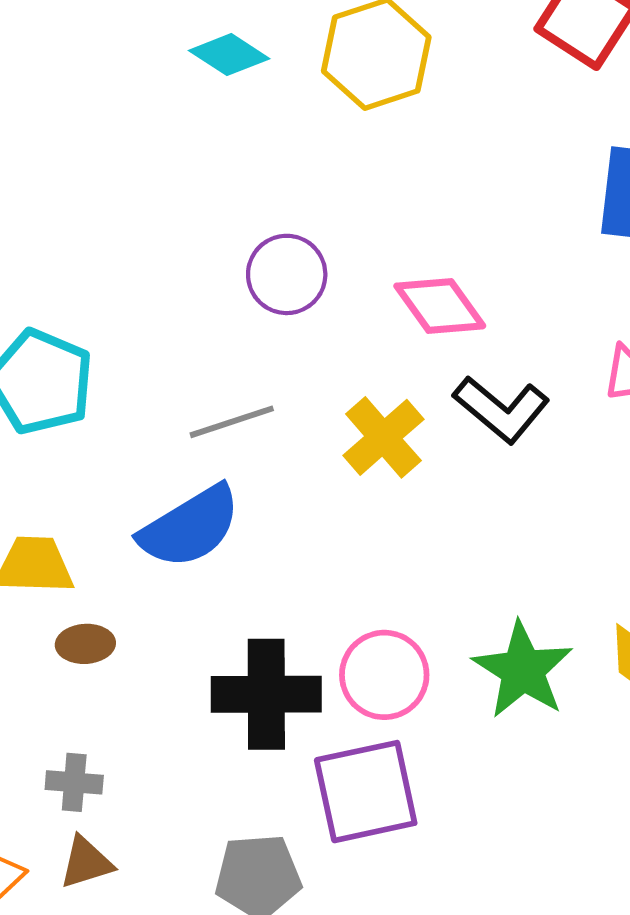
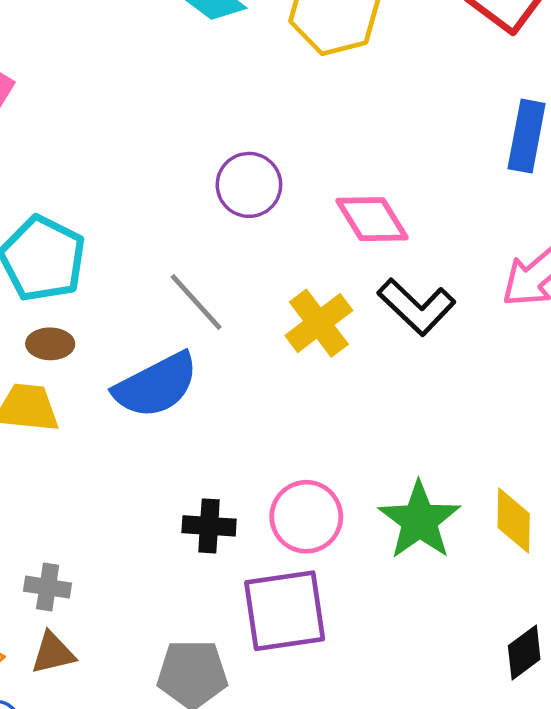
gray line: (232, 422) -> (196, 302), turned 62
brown ellipse: (85, 644) -> (50, 344), moved
black cross: (266, 694) -> (209, 526), size x0.6

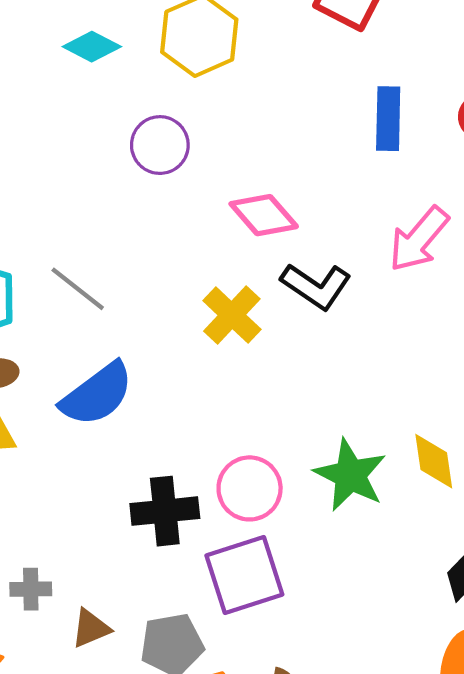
purple circle: (249, 185) -> (160, 145), moved
gray line: (196, 302) -> (78, 289), moved
black cross: (209, 526) -> (165, 511), size x1.4
brown triangle: (53, 653) -> (91, 628), moved

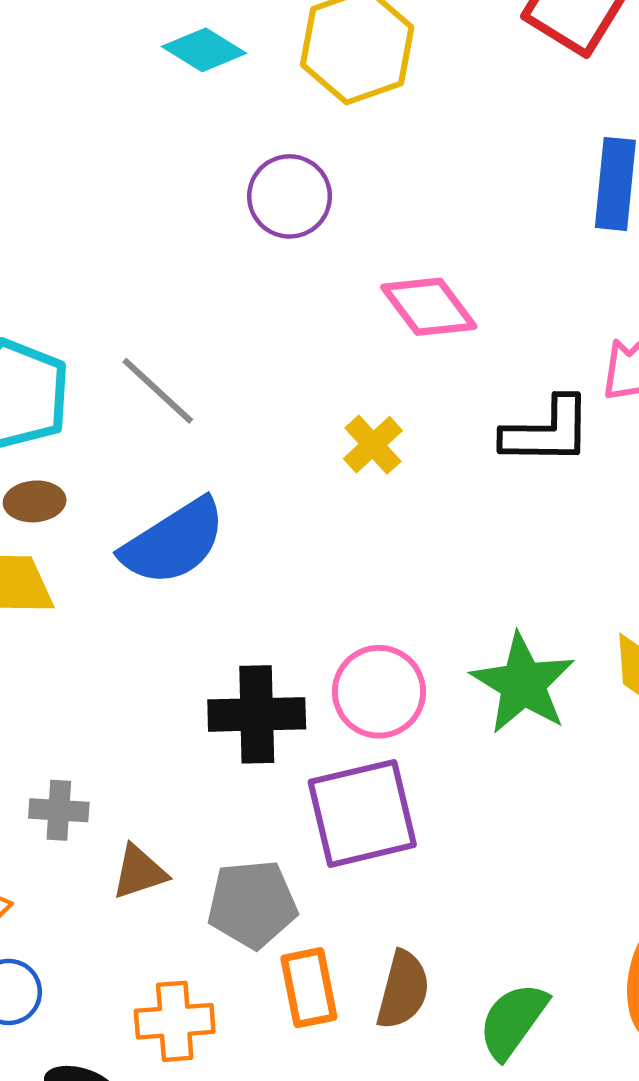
black L-shape: (316, 286) -> (547, 431), moved, turned -38
yellow cross: (232, 315) -> (373, 445), size x0.7

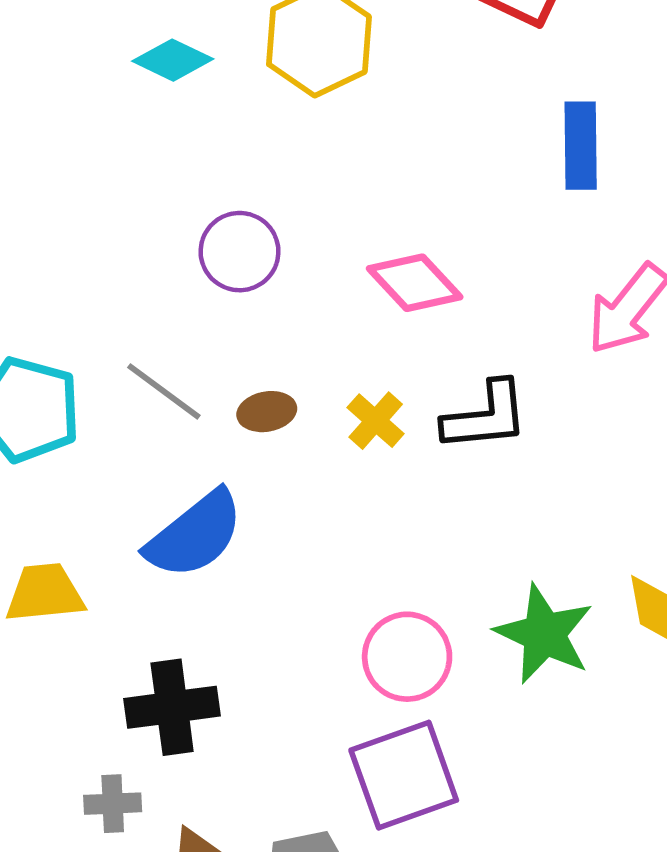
purple circle: (290, 196) -> (239, 252), moved
black L-shape: (547, 431) -> (486, 416), moved
brown ellipse: (35, 501) -> (267, 412), moved
black cross: (257, 714) -> (172, 707), moved

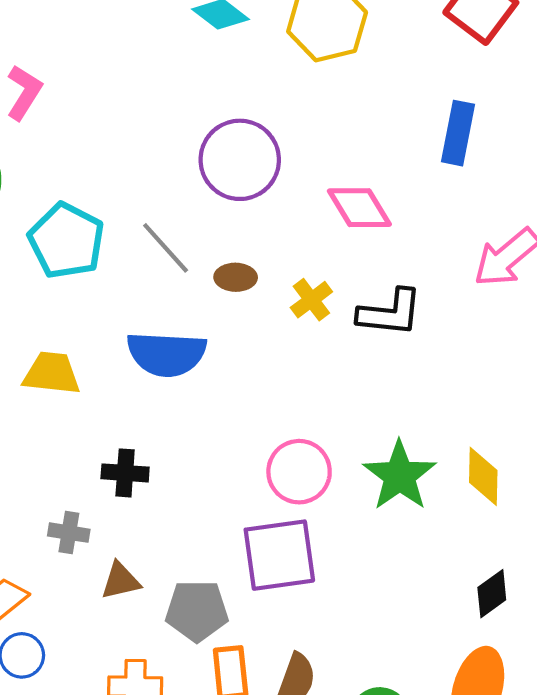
blue rectangle: (581, 146) -> (458, 133), moved
purple circle: (239, 252) -> (240, 160), size x1.4
blue semicircle: (195, 535) -> (166, 354), turned 30
black cross: (172, 707) -> (125, 473), size x0.7

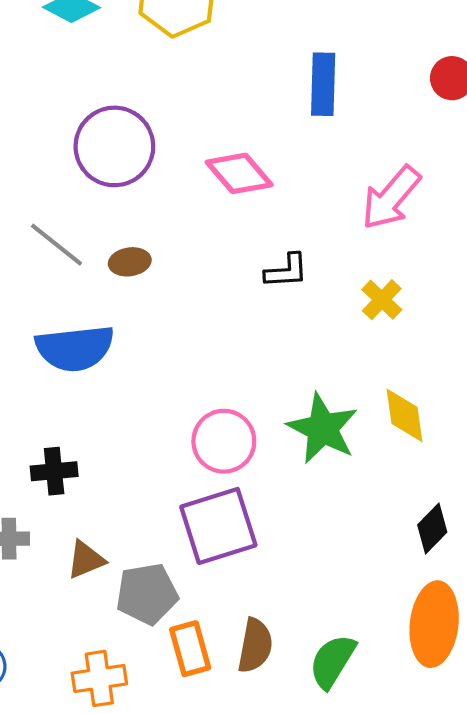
yellow cross: (311, 300) -> (382, 300), moved
black L-shape: (390, 313) -> (286, 271), size x0.7
brown triangle: (121, 581) -> (86, 560), moved

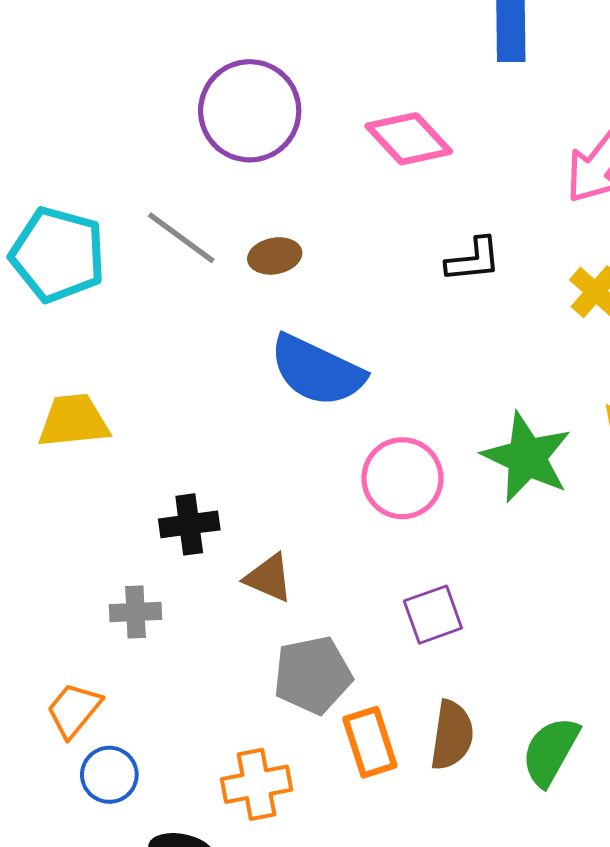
blue semicircle: (75, 348) -> (317, 371), moved, turned 34
purple square: (218, 526) -> (433, 615), moved, size x0.6
brown triangle: (86, 560) -> (269, 578), moved, turned 48

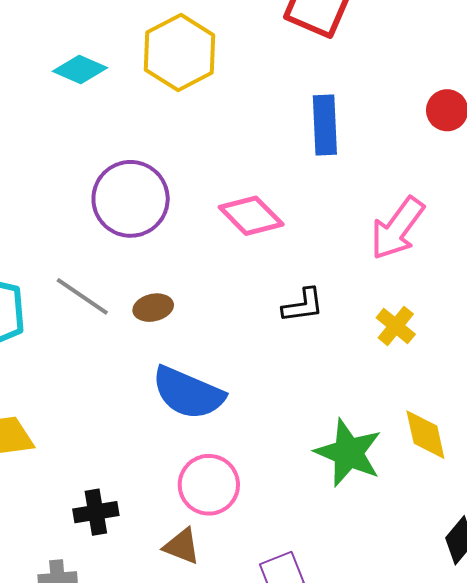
pink circle: (402, 478) -> (209, 485), moved
brown triangle: (269, 578) -> (182, 546), moved

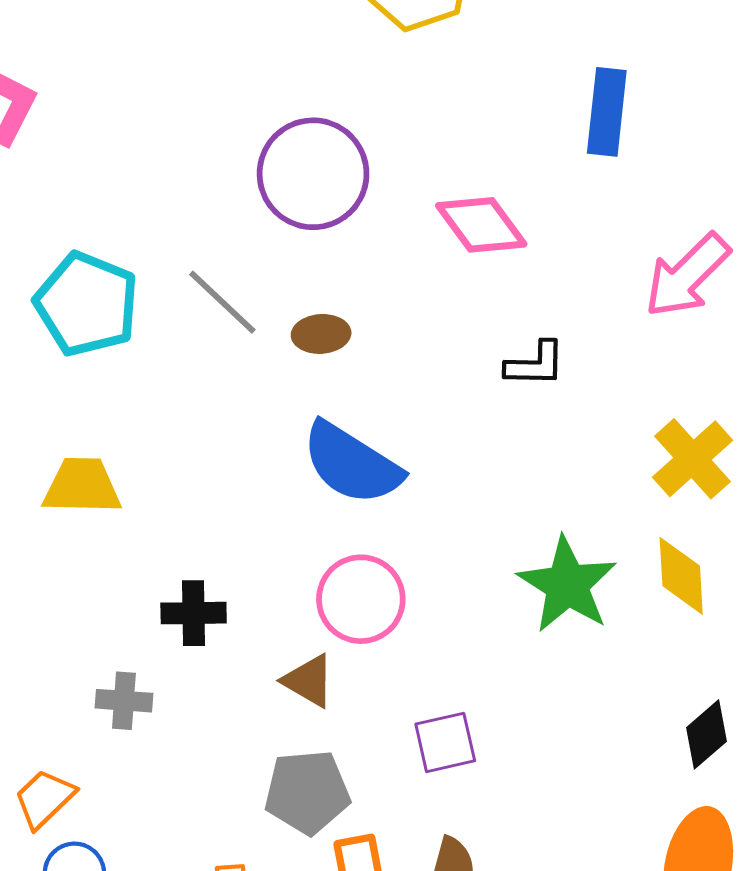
yellow cross: (396, 326) -> (693, 459), moved, size x1.4

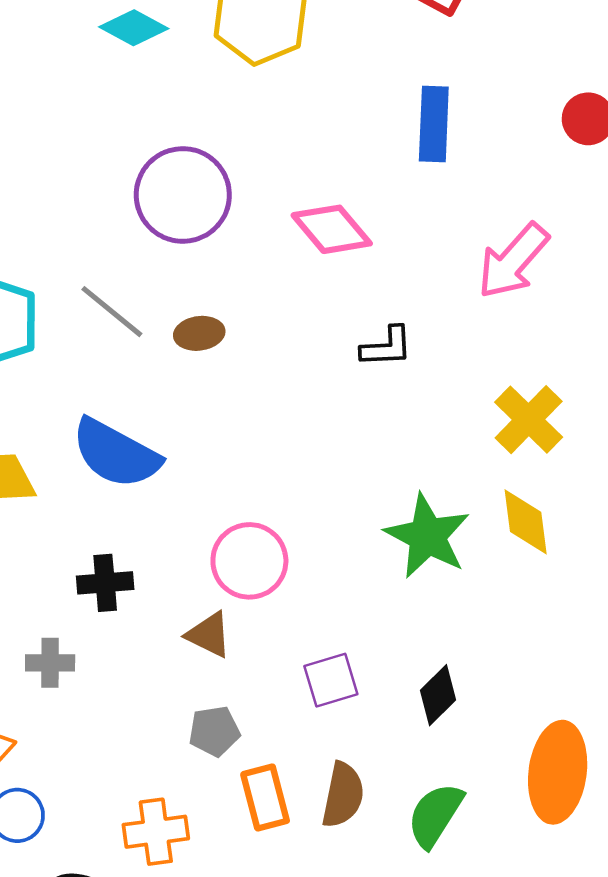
blue semicircle: (352, 464) -> (116, 454), moved
black diamond: (706, 734) -> (438, 695), moved
gray pentagon: (307, 792) -> (214, 731), size x0.7

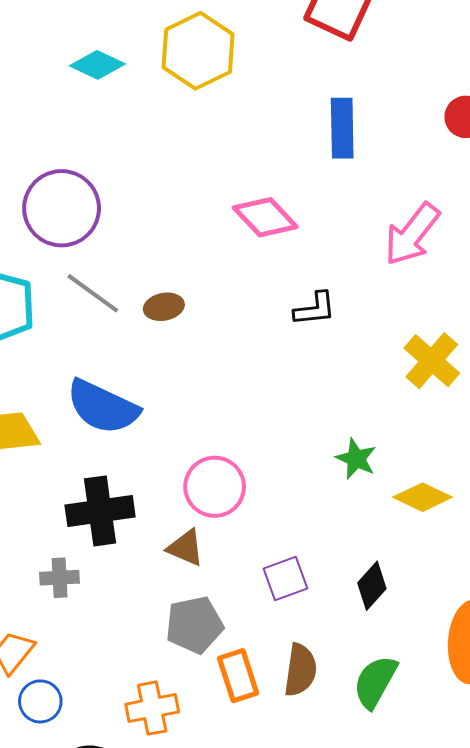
purple circle: (183, 195) -> (62, 208), moved
yellow diamond: (526, 522) -> (423, 497), moved, turned -54
green star: (427, 536) -> (356, 459), size x0.6
black cross: (105, 583) -> (100, 511), size x1.5
gray pentagon: (214, 731) -> (194, 625), size x1.4

